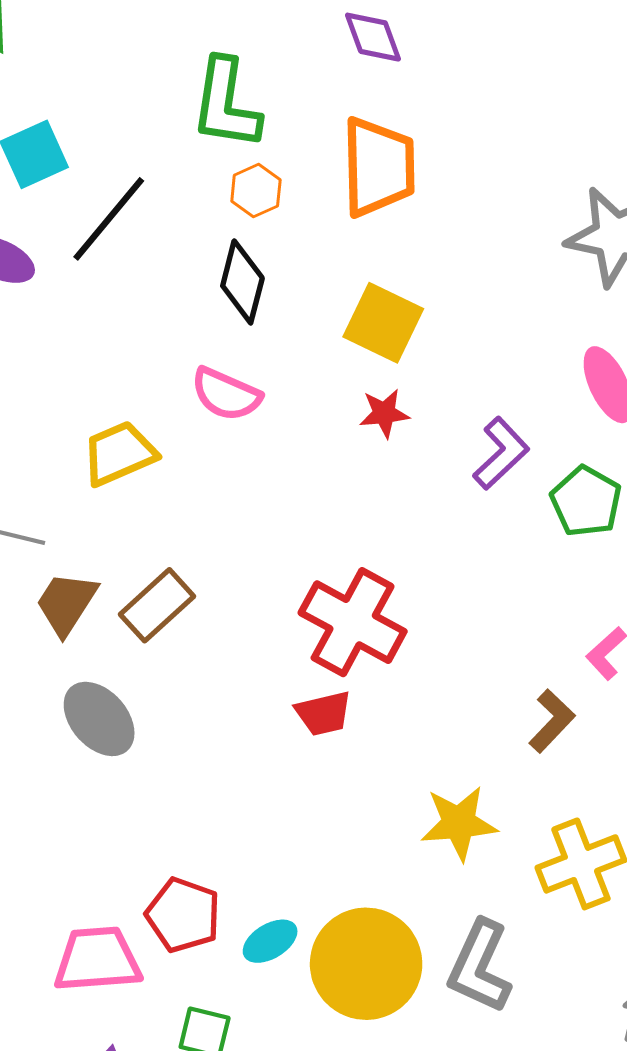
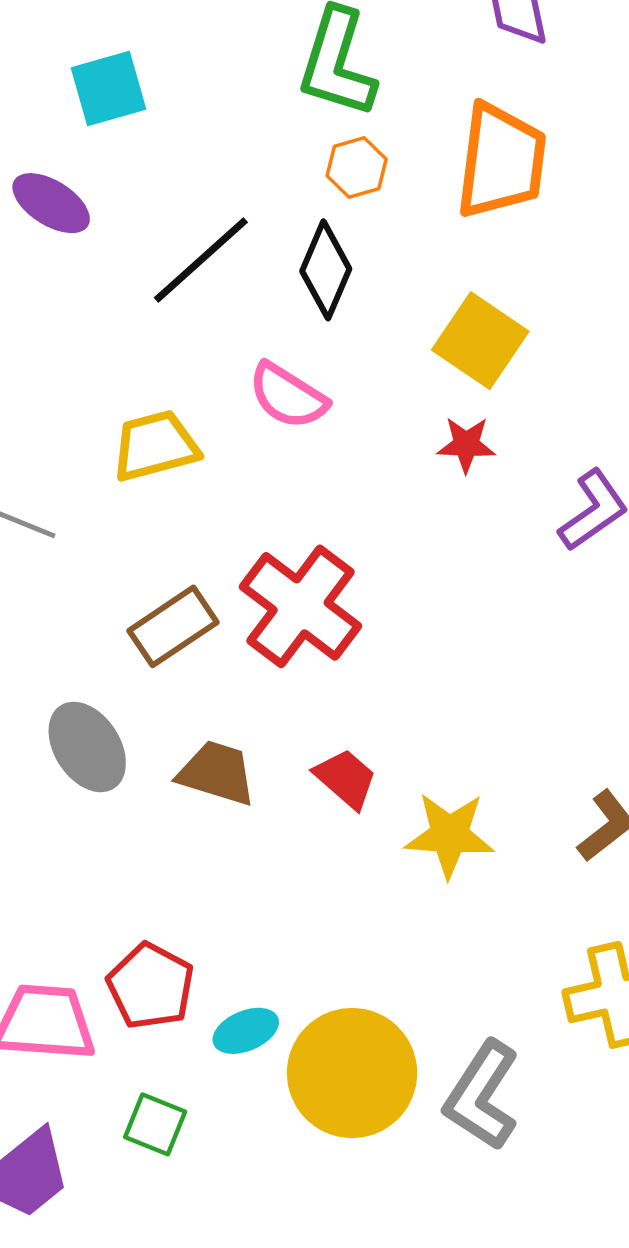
black line: (109, 219) -> (201, 260), moved
brown trapezoid: (66, 603) -> (217, 773), moved, turned 66
red cross: (353, 622) -> (301, 606), moved
red trapezoid: (324, 713) -> (346, 779), turned -134
yellow star: (459, 823) -> (449, 835), moved

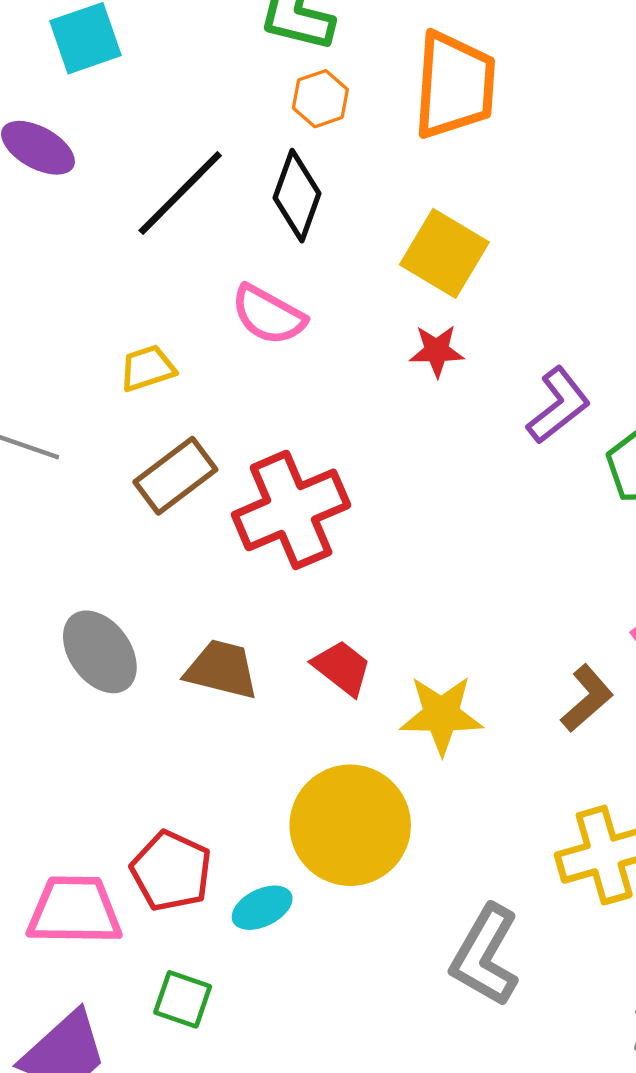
yellow trapezoid: (155, 446) -> (147, 368), size x0.7
red cross: (301, 606) -> (291, 510), turned 33
brown rectangle: (173, 626) -> (175, 476), moved
yellow circle: (352, 1073) -> (350, 825), moved

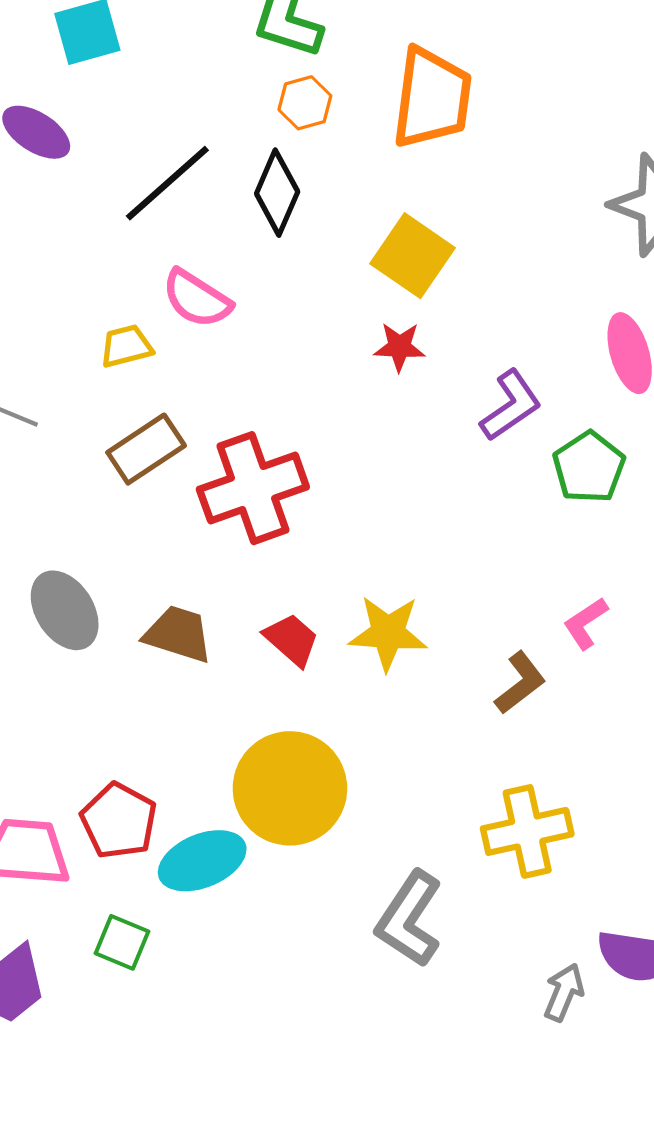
pink semicircle: (268, 315) -> (197, 299), moved
yellow star: (441, 715) -> (388, 633), moved
cyan ellipse: (262, 908) -> (202, 861), size x1.5

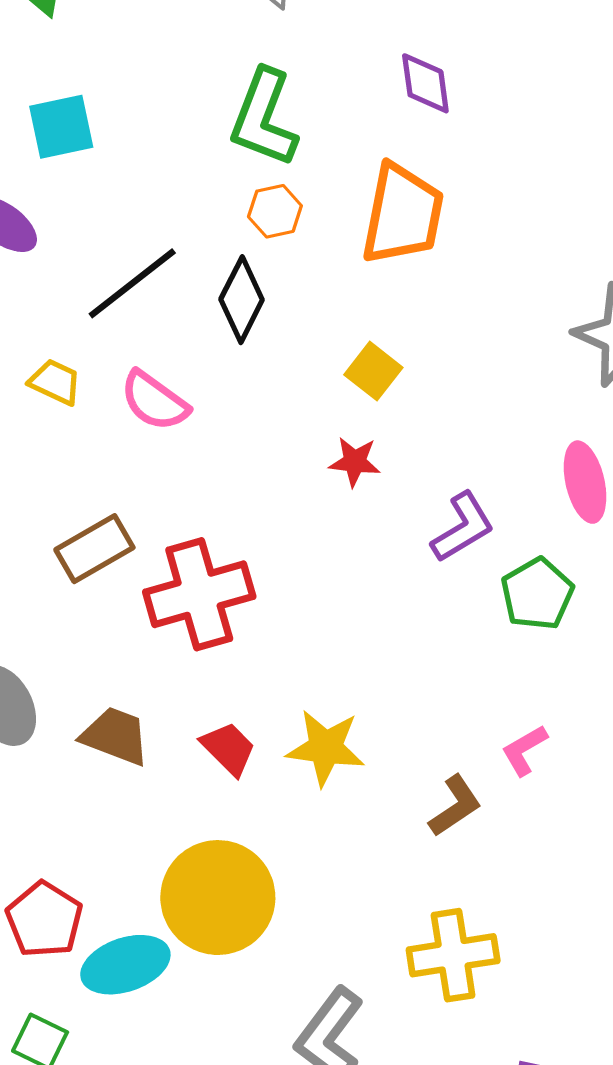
yellow square: (412, 256) -> (373, 371), size x0.7
yellow trapezoid: (126, 346) -> (55, 382), moved, turned 36

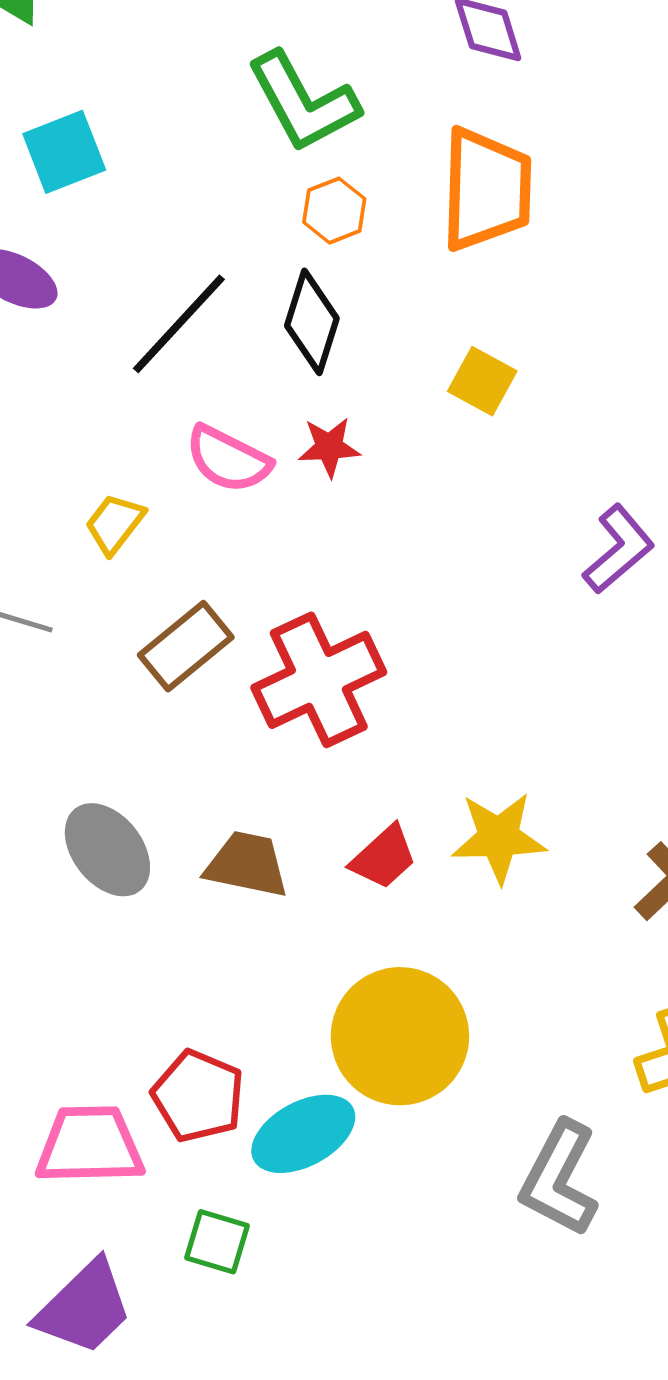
green L-shape: (264, 118) -> (303, 102), turned -40
yellow trapezoid: (55, 382) -> (115, 524), moved, turned -68
red star: (355, 462) -> (329, 447), moved
red trapezoid: (229, 749) -> (384, 857), turned 102

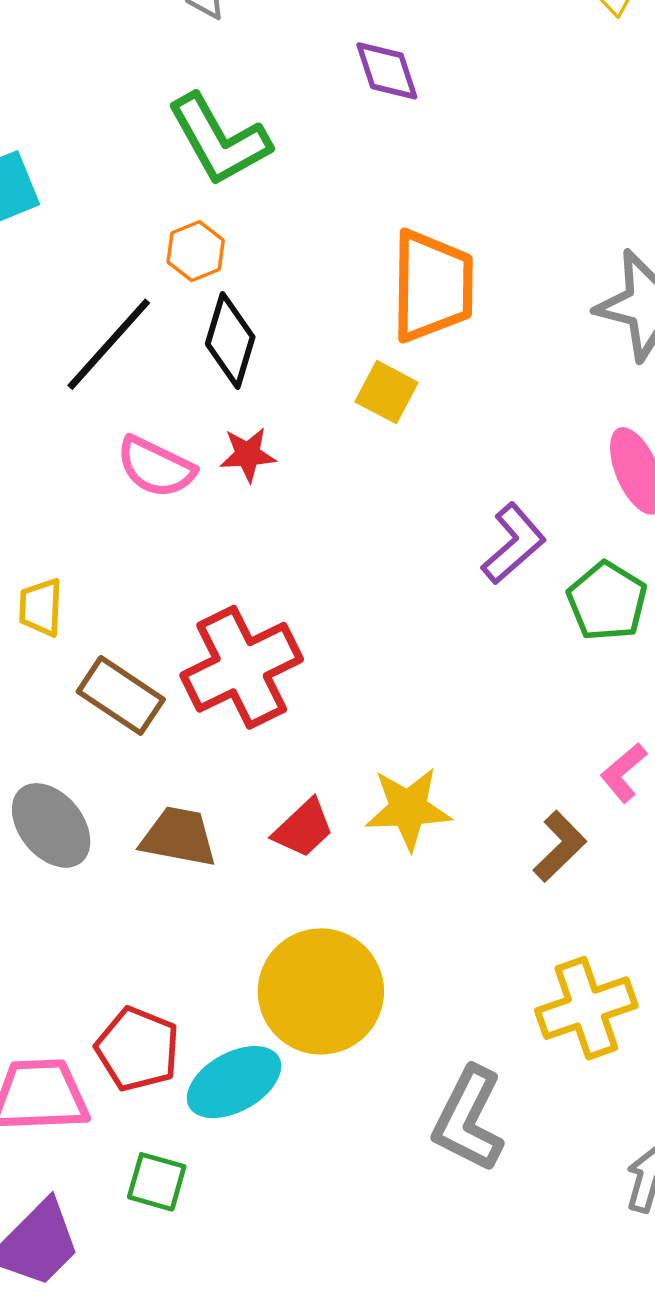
orange trapezoid: (486, 189) -> (432, 286), moved
orange hexagon: (334, 211) -> (196, 251), moved
yellow trapezoid: (115, 524) -> (41, 607), moved, turned -34
brown rectangle: (186, 646) -> (121, 695), moved, turned 74

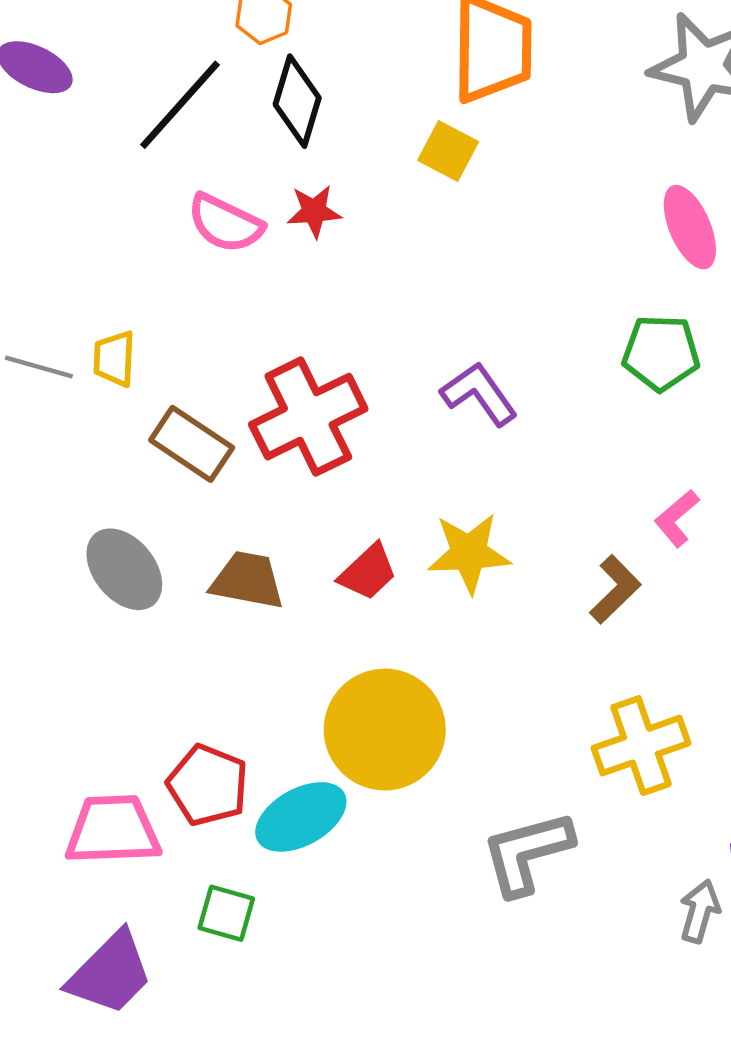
purple L-shape: (514, 544) -> (479, 394), moved, turned -84
green pentagon: (607, 601) -> (661, 353), turned -30
gray L-shape: (468, 1119) -> (527, 853), turned 48

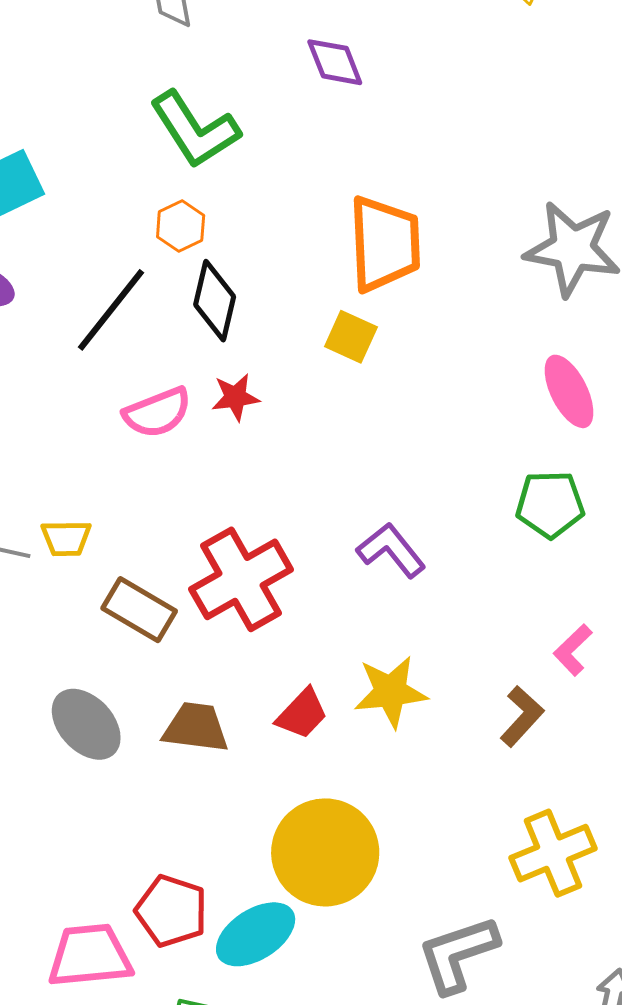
pink semicircle: (225, 223) -> (157, 412), turned -44
yellow trapezoid: (114, 359) -> (66, 538), turned -90

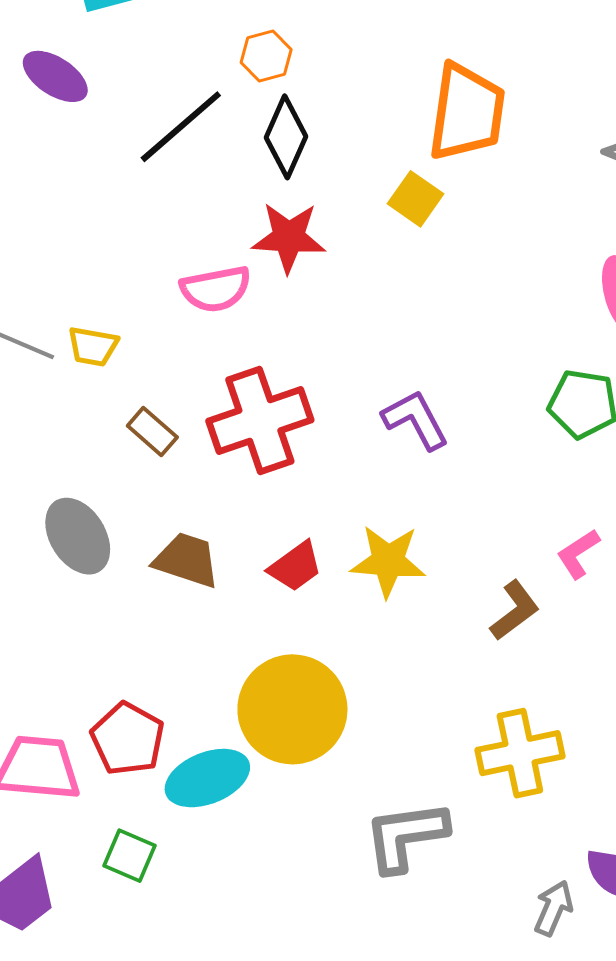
red star: (235, 397) -> (289, 237), size x1.5
pink semicircle: (157, 412) -> (216, 289), moved
brown rectangle: (139, 610) -> (152, 432), size x0.7

